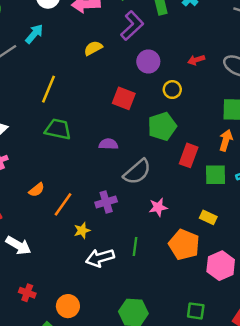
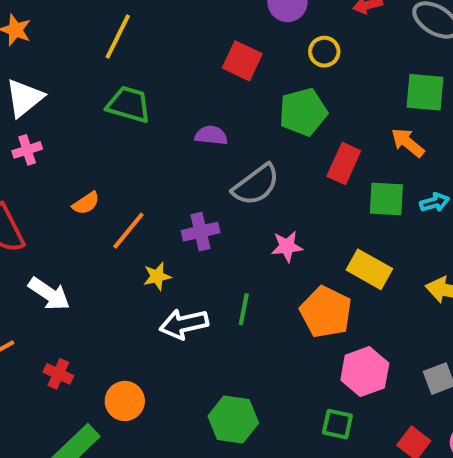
orange arrow: (226, 140) -> (408, 143), turned -72
yellow rectangle: (208, 217) -> (369, 269), size x1.5
pink hexagon: (221, 266) -> (365, 372), moved

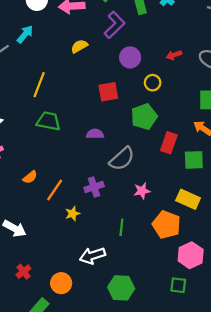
red square: (242, 61) -> (108, 92), turned -30
white arrow: (184, 324) -> (92, 256), moved
red cross: (58, 374) -> (23, 272), turned 32

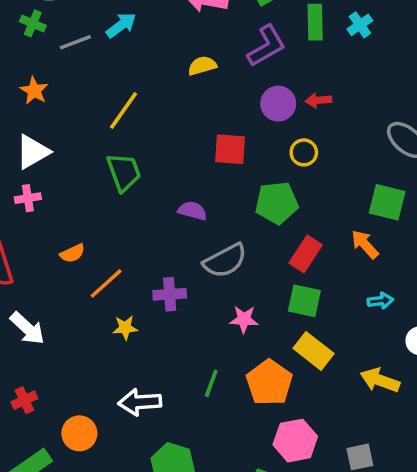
red arrow: (174, 55) -> (318, 100), moved
green trapezoid: (48, 121) -> (124, 172), turned 45
green square: (194, 160) -> (304, 301), moved
green line: (121, 227) -> (211, 383), moved

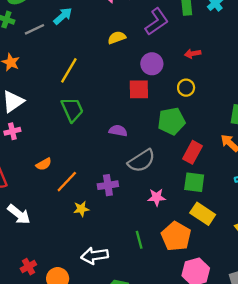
purple circle: (278, 104) -> (152, 64), moved
green line: (211, 383) -> (139, 240), turned -30
red cross: (24, 400) -> (28, 267), moved

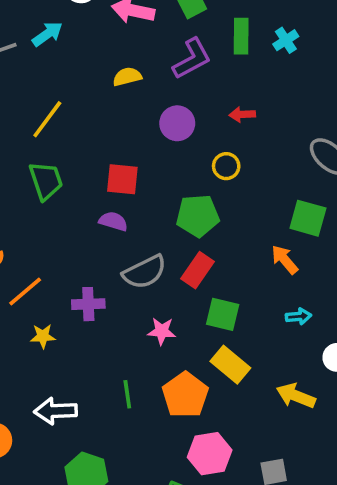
red square: (139, 89) -> (122, 179), moved
red rectangle: (193, 152) -> (198, 270), moved

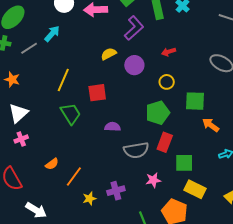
yellow semicircle: (127, 77) -> (109, 54), moved
red square: (122, 179) -> (97, 93), moved
green square: (308, 218) -> (195, 101), moved
gray semicircle: (145, 272) -> (136, 150), turned 30
purple cross: (88, 304) -> (116, 191), moved

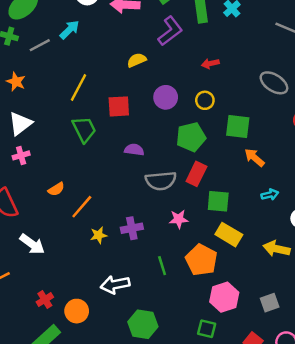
purple circle: (134, 65) -> (166, 97), moved

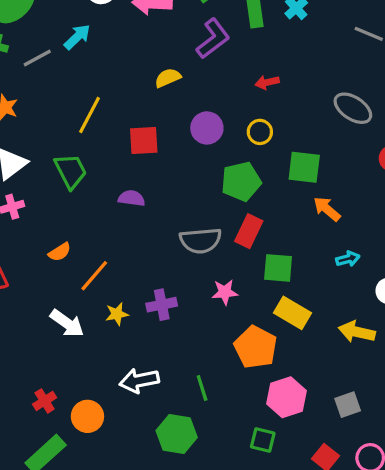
green trapezoid: (84, 129) -> (71, 171), moved
purple semicircle: (134, 150) -> (132, 198), moved
white arrow: (32, 244) -> (67, 323), moved
green line: (162, 266) -> (202, 388), moved

